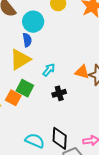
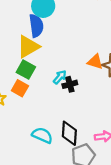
blue semicircle: (27, 40) -> (36, 26), size x1.5
cyan arrow: (49, 70) -> (60, 77), moved
green square: (25, 88) -> (26, 70), moved

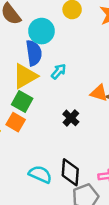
cyan arrow: (60, 77) -> (58, 71), moved
black cross: (70, 84) -> (71, 118), turned -32

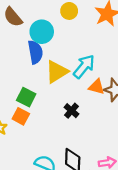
cyan arrow: (58, 71) -> (84, 67), moved, size x1.6
yellow triangle: (25, 76) -> (57, 72), moved

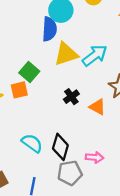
orange triangle: (96, 87) -> (97, 107), moved
orange square: (21, 116) -> (19, 90), turned 35

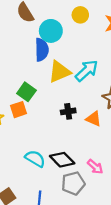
black cross: (71, 97) -> (68, 111), turned 32
black diamond: (60, 147) -> (62, 160), turned -55
pink arrow: (95, 157) -> (95, 167), turned 42

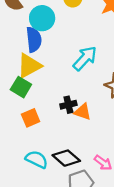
yellow triangle: (59, 72) -> (29, 66), moved
orange square: (19, 110) -> (31, 118), moved
orange triangle: (94, 119) -> (83, 112), moved

